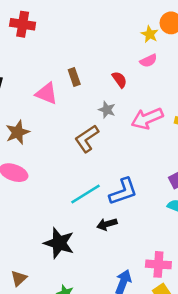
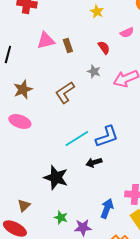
yellow star: (150, 34) -> (97, 11), moved
pink triangle: (46, 93) -> (46, 40), moved, turned -36
brown L-shape: (87, 139) -> (65, 92), moved

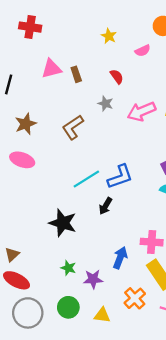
pink semicircle: (127, 32) -> (143, 51), moved
black arrow: (94, 162) -> (105, 206), turned -42
brown triangle: (24, 205) -> (12, 254), moved

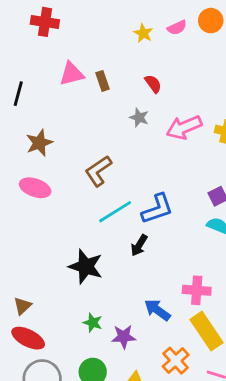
pink semicircle: (143, 51) -> (177, 28), moved
brown L-shape: (73, 127) -> (98, 171), moved
blue arrow: (120, 258) -> (157, 310), turned -75

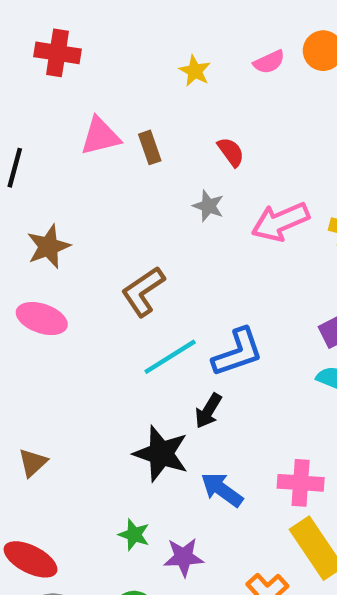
yellow star: (143, 33) -> (195, 71), moved
black star: (86, 266) -> (161, 454), moved
brown triangle: (22, 306) -> (33, 463), moved
blue arrow: (157, 310) -> (222, 490), moved

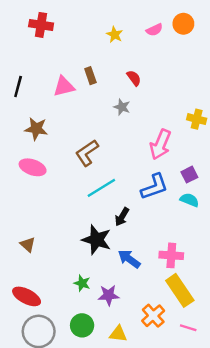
pink triangle: (100, 136) -> (64, 86), moved
pink arrow: (280, 222) -> (160, 144), moved, turned -44
brown star: (48, 246) -> (36, 129), turned 30
blue L-shape: (238, 352) -> (154, 187), moved
brown triangle: (33, 463) -> (28, 245), turned -35

